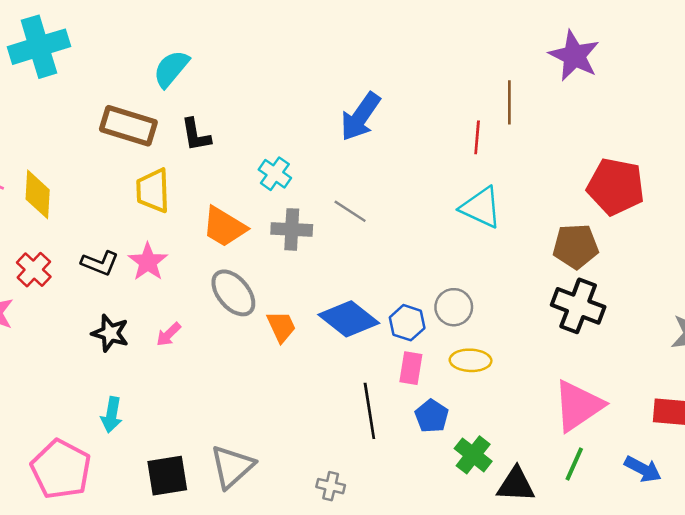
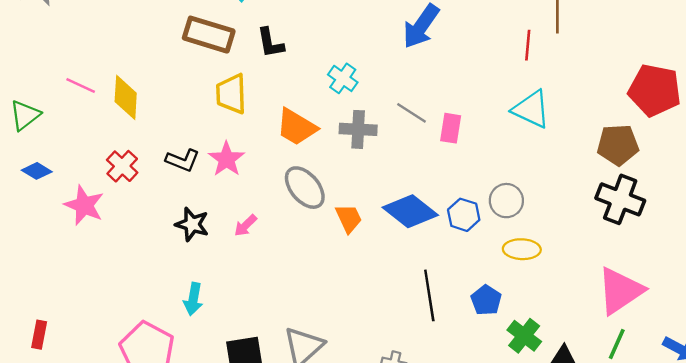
pink rectangle: (411, 368) -> (451, 128), moved

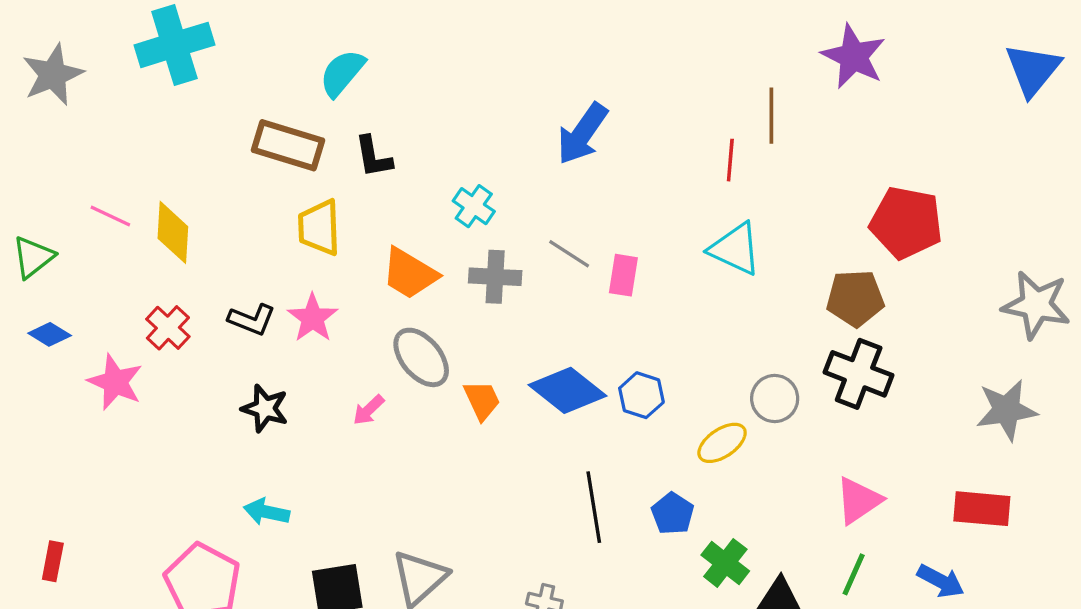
gray circle: (506, 201) -> (775, 399), moved
pink arrow: (245, 225) -> (369, 410), moved
yellow ellipse: (522, 249) -> (722, 443), turned -36
pink triangle: (620, 291) -> (859, 500), size x0.7
cyan arrow: (193, 299) -> (267, 512), turned 92

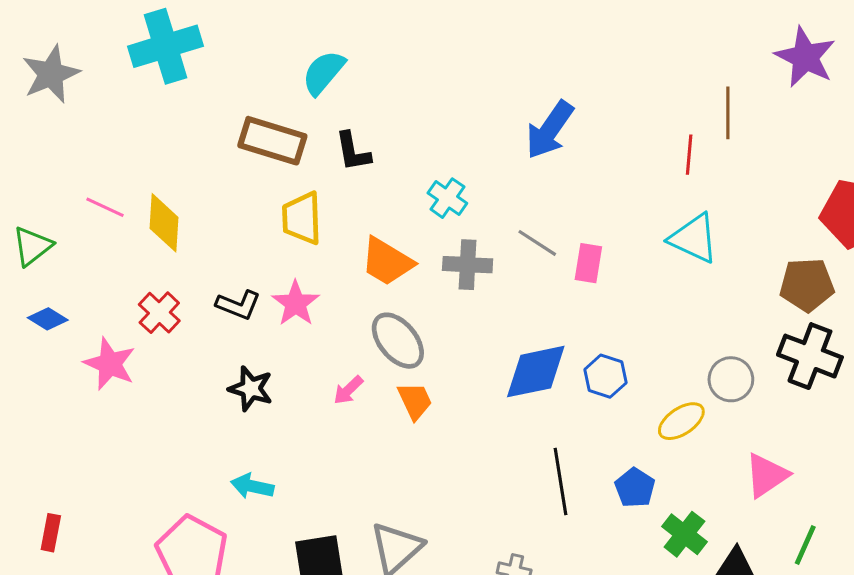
blue diamond: (567, 390) -> (536, 372), turned -50
orange trapezoid: (482, 400) -> (415, 401), moved
pink triangle: (859, 500) -> (767, 475), moved

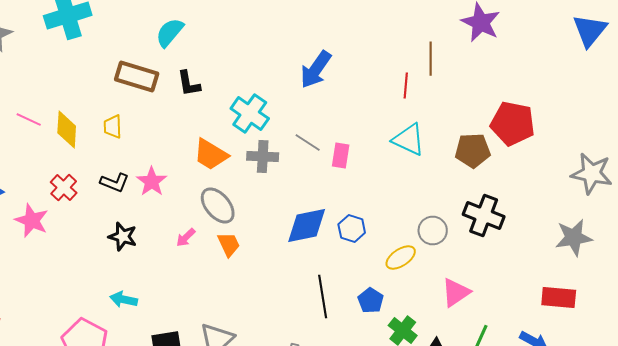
cyan cross: (447, 198) -> (250, 114), size x1.5
yellow trapezoid: (302, 218) -> (113, 126), moved, size x0.7
brown pentagon: (807, 285) -> (473, 150), moved

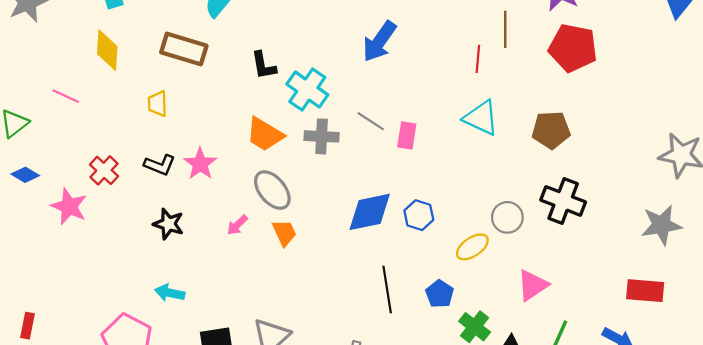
black L-shape: (189, 84) -> (264, 65), moved
red pentagon: (513, 124) -> (573, 48), moved
yellow diamond: (67, 130) -> (107, 50), moved

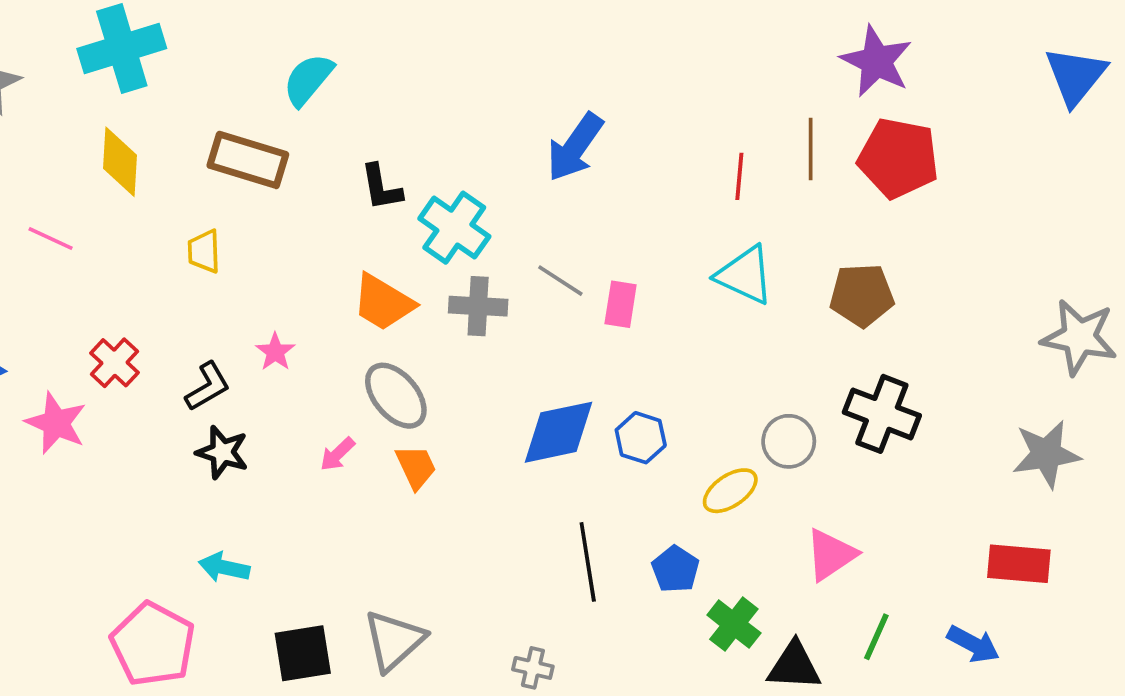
brown line: (505, 29) -> (811, 149), moved
pink star: (200, 164) -> (275, 352), size x0.7
black L-shape: (160, 165) -> (208, 387), moved, turned -52

